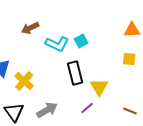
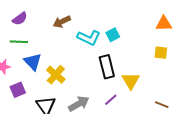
purple line: (87, 108) -> (111, 100), moved

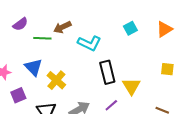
orange triangle: (164, 24) -> (164, 29), turned -30
cyan square: (113, 35) -> (130, 28), moved
green line: (19, 42) -> (42, 38), moved
yellow square: (161, 53) -> (167, 69), moved

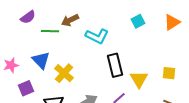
yellow square: (167, 69) -> (169, 73), moved

